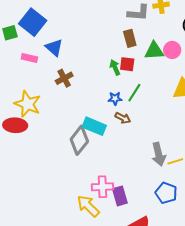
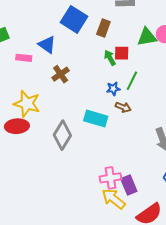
blue square: (33, 22) -> (74, 19), moved
brown rectangle: (130, 38) -> (103, 28), moved, turned 42
gray diamond: (79, 140) -> (62, 135), moved
yellow arrow: (88, 206) -> (113, 199), moved

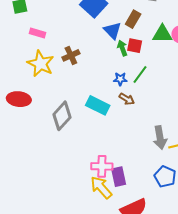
brown rectangle: (103, 28) -> (133, 19), moved
blue triangle: (47, 45) -> (112, 31), moved
yellow star: (27, 104) -> (41, 64), moved

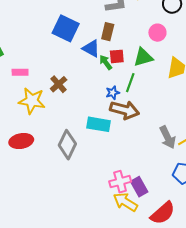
green triangle: (162, 34) -> (143, 57), moved
brown arrow: (127, 99) -> (125, 110), size x1.8

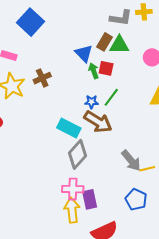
blue square: (66, 28) -> (31, 22), moved
green triangle: (143, 57) -> (119, 45), moved
gray arrow: (168, 137) -> (131, 161), turned -30
gray diamond: (67, 145) -> (77, 154), moved
yellow arrow: (125, 202) -> (72, 210), turned 35

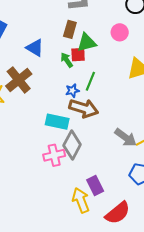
green triangle: (119, 45) -> (87, 42), moved
blue triangle: (84, 53) -> (35, 48), moved
brown cross: (42, 78) -> (19, 80), size x1.5
pink cross: (73, 189) -> (54, 155), moved

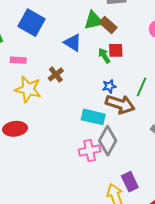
brown rectangle: (70, 29) -> (108, 25), turned -66
green triangle: (87, 42) -> (94, 20), moved
brown cross: (19, 80) -> (56, 74), size x0.6
green line: (90, 81) -> (141, 87), moved

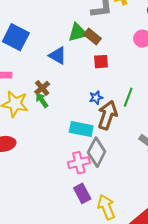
green arrow: (104, 56) -> (42, 100), moved
brown arrow: (120, 104) -> (108, 115), turned -88
purple rectangle: (130, 182) -> (82, 193), moved

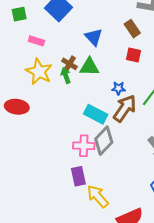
green triangle: (78, 32) -> (89, 67), moved
brown cross: (42, 88) -> (70, 64), turned -35
yellow arrow: (106, 207) -> (98, 196), turned -35

